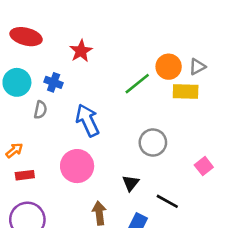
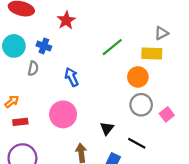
orange circle: (169, 67) -> (138, 77), moved
blue arrow: (88, 120) -> (72, 77), size x0.7
gray circle: (153, 143) -> (141, 105), moved

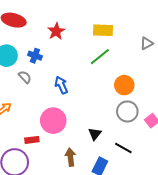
yellow rectangle: (152, 53) -> (103, 30), moved
gray semicircle: (33, 68) -> (25, 77), turned -56
red rectangle: (20, 122) -> (32, 140), moved

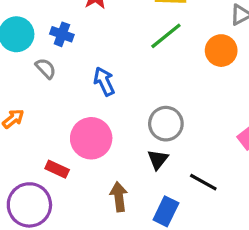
orange circle: (124, 85) -> (221, 51), moved
gray circle: (127, 111) -> (166, 124), moved
red rectangle: (32, 140) -> (57, 169), turned 32

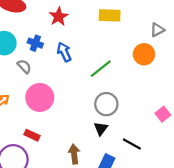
green line: (166, 36) -> (101, 69), moved
blue arrow: (104, 81) -> (64, 52), moved
pink circle: (91, 138) -> (40, 97), moved

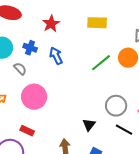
green line: (101, 69) -> (101, 63), moved
gray circle: (106, 104) -> (116, 106), moved
black line: (132, 144) -> (124, 130), moved

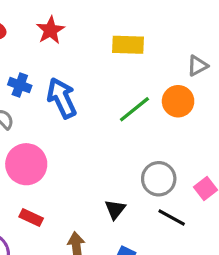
red star: (51, 24) -> (50, 30), moved
blue arrow: (56, 56) -> (62, 98), size x1.4
red rectangle: (27, 131) -> (31, 218), moved

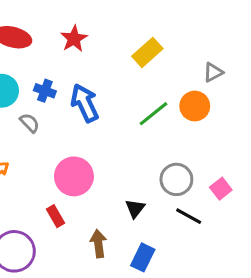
yellow rectangle: (128, 45) -> (147, 52), turned -44
pink circle: (26, 164) -> (74, 176), moved
red rectangle: (31, 218) -> (56, 216), turned 35

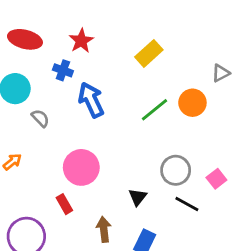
gray triangle: (213, 72) -> (221, 73), moved
blue cross: (45, 91) -> (63, 70), moved

